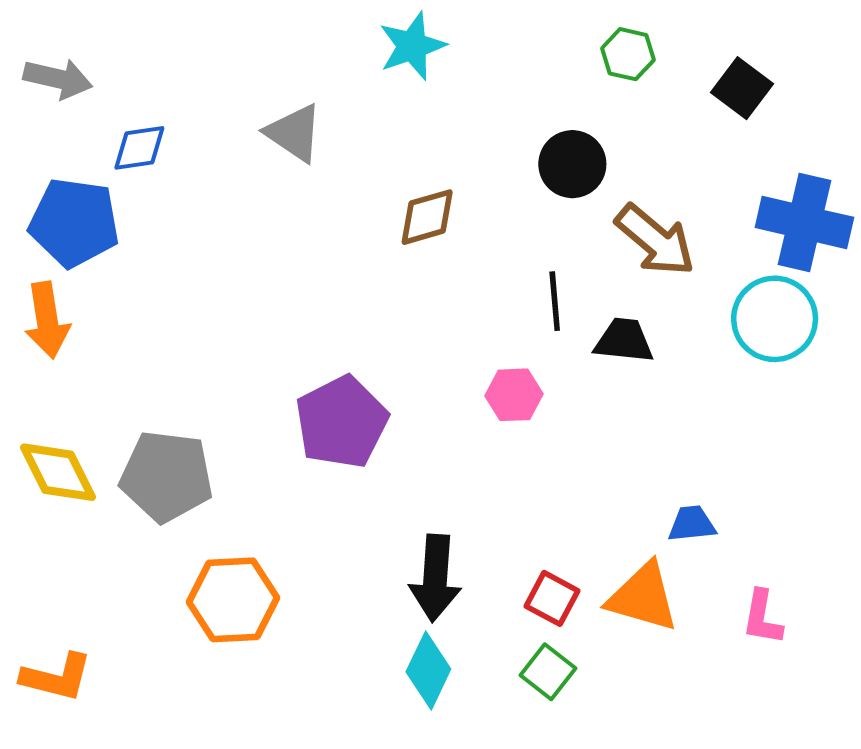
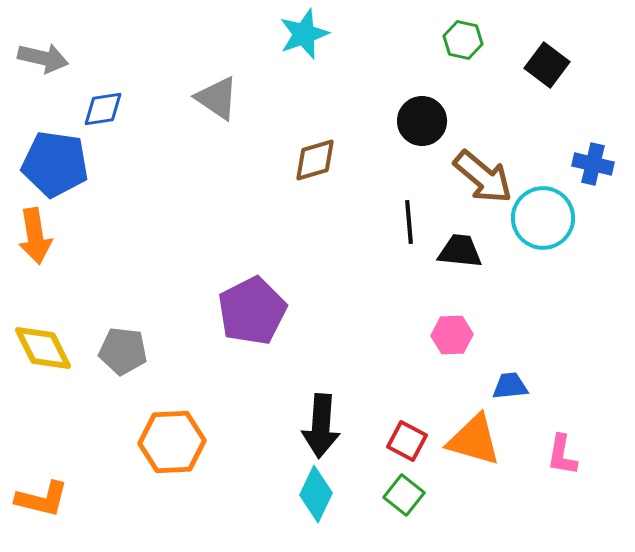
blue cross: (804, 222) -> (593, 164), size x0.6
cyan circle: (775, 319) -> (543, 218), moved
pink hexagon: (514, 395) -> (452, 335), moved
gray pentagon: (167, 476) -> (123, 351), size x0.7

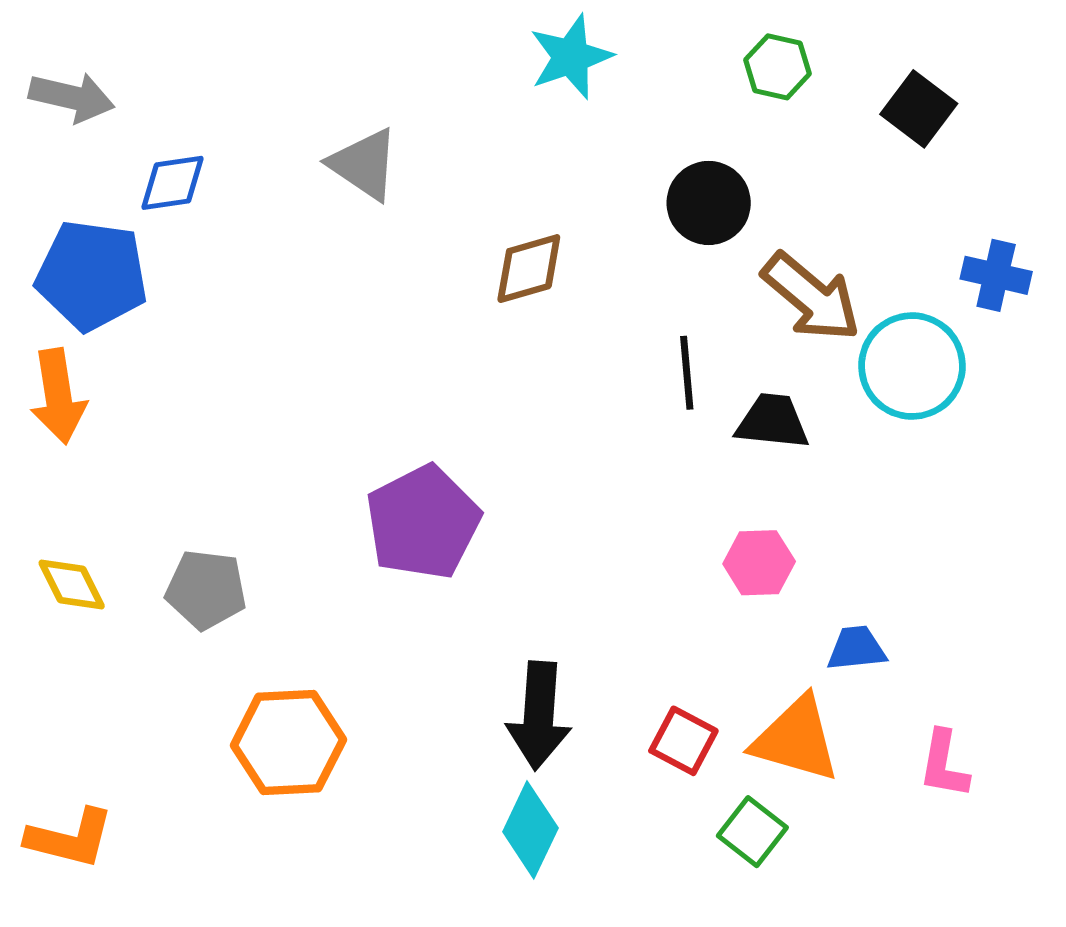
cyan star: (304, 34) -> (571, 57), moved
yellow diamond: (43, 348) -> (72, 585), size x0.7
green square: (404, 495) -> (752, 832), moved

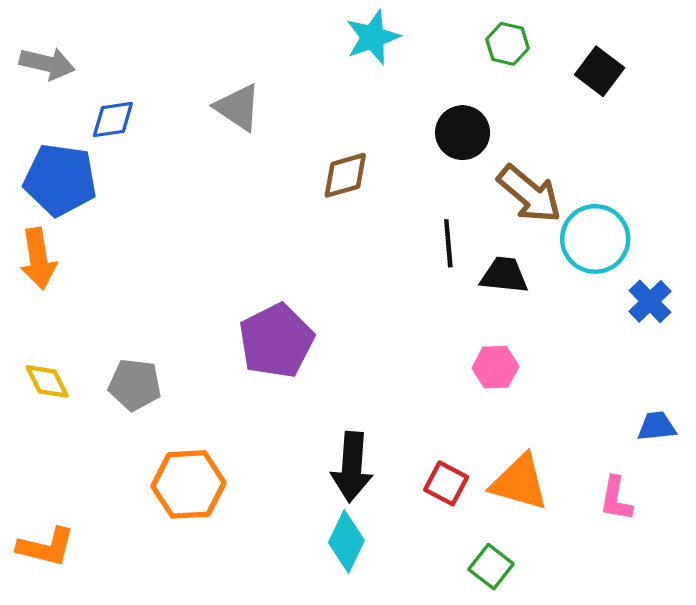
blue cross: (996, 275) -> (650, 301), moved, turned 33
blue trapezoid: (857, 648) -> (657, 426), moved
green square: (752, 832) -> (491, 567), moved

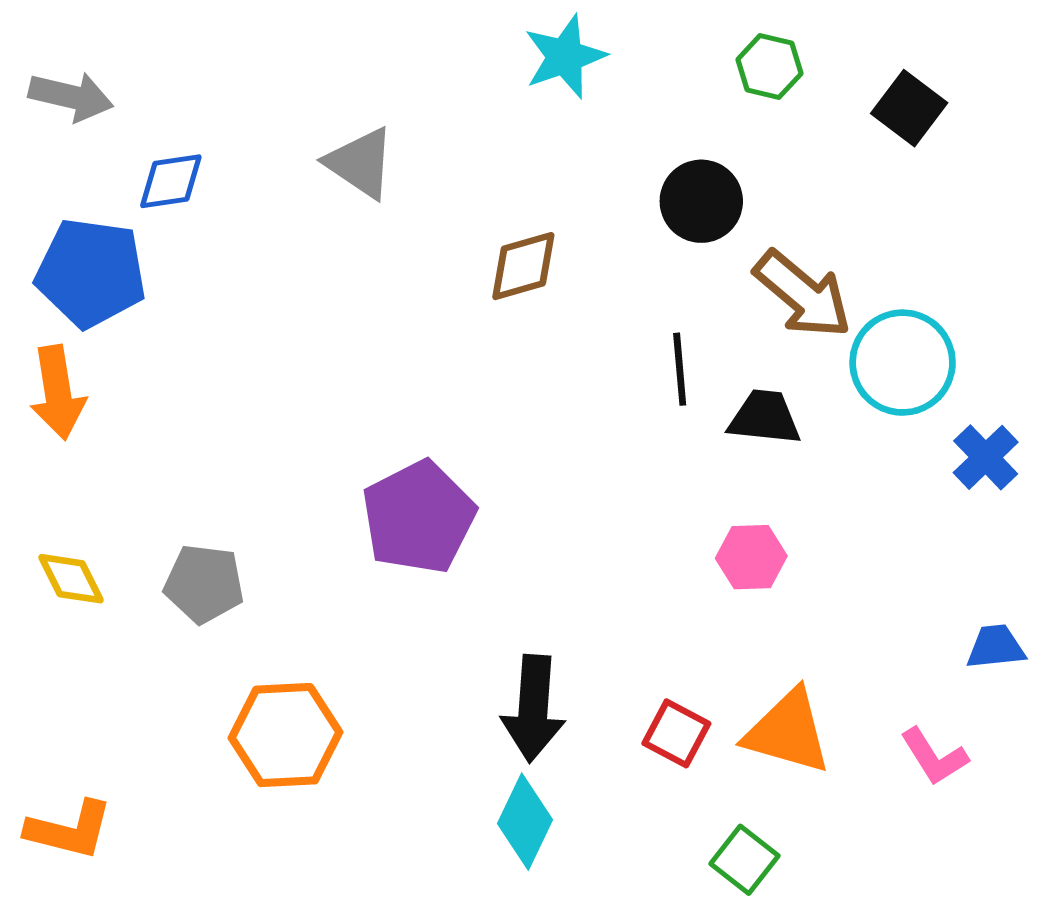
pink L-shape: (616, 499) -> (934, 757), turned -42

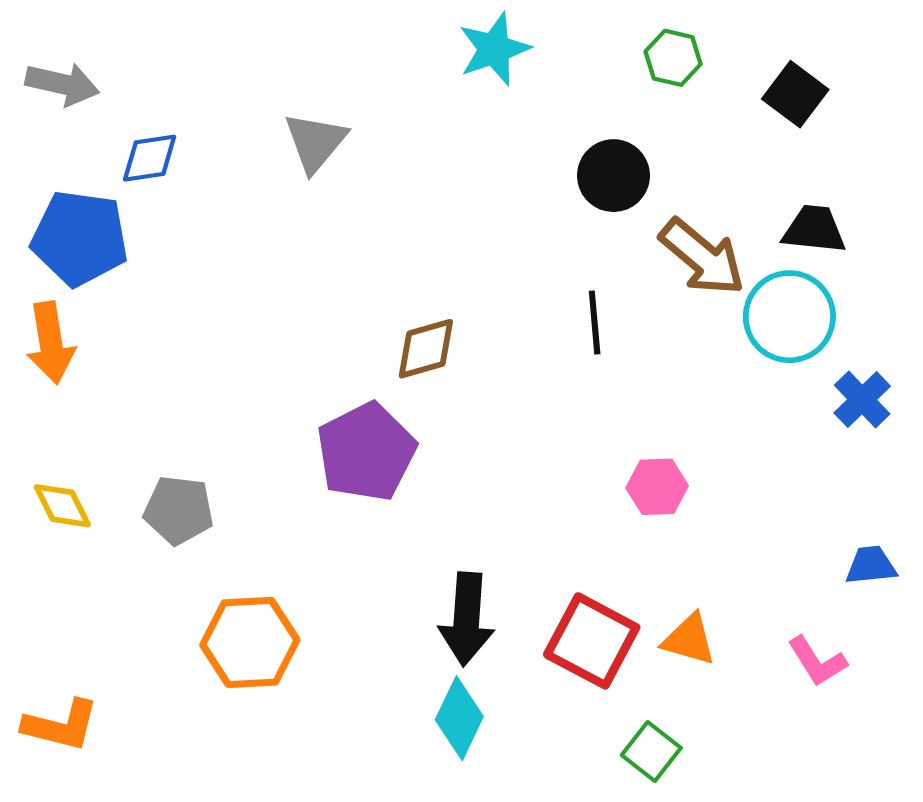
gray triangle: (360, 163) -> (315, 142), turned 36
brown diamond: (523, 266) -> (426, 349), moved
black trapezoid: (764, 417) -> (814, 229), moved
orange triangle: (788, 732) -> (689, 640), size x0.7
red square: (676, 733) -> (592, 641), size x1.6

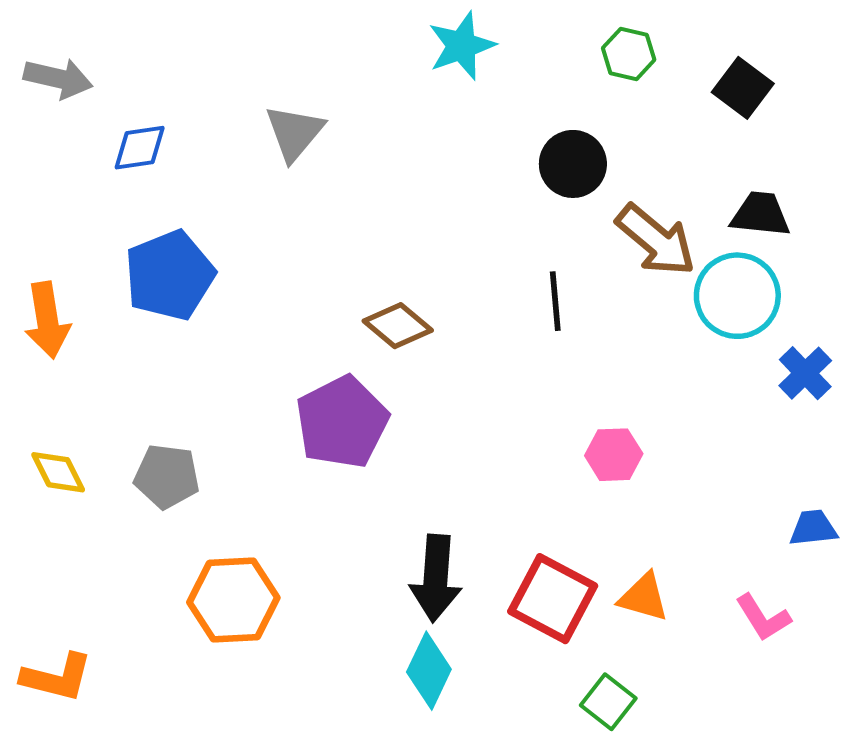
blue pentagon: (80, 238) -> (170, 275), moved, turned -30
brown diamond: (426, 349) -> (398, 326), turned 56

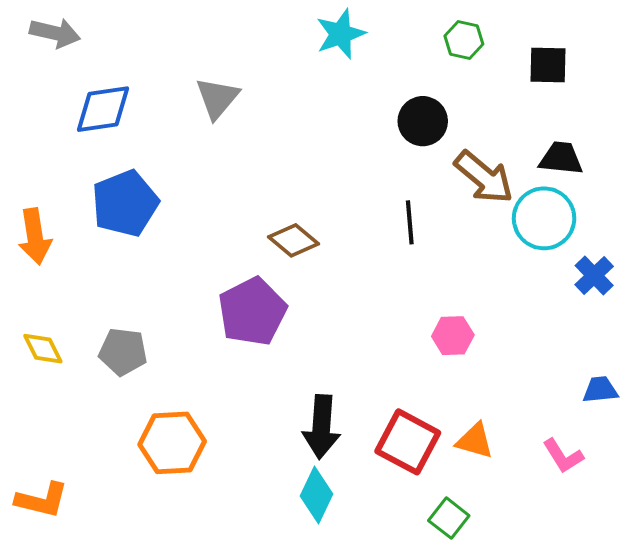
gray arrow: (58, 78) -> (55, 33), moved
black square: (743, 88) -> (548, 65), turned -36
blue diamond: (140, 148) -> (103, 109), size x1.4

